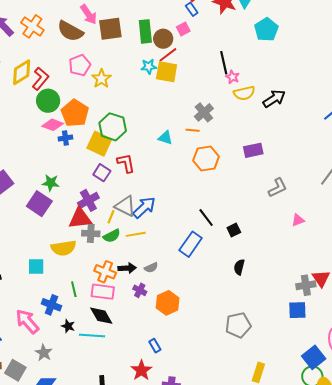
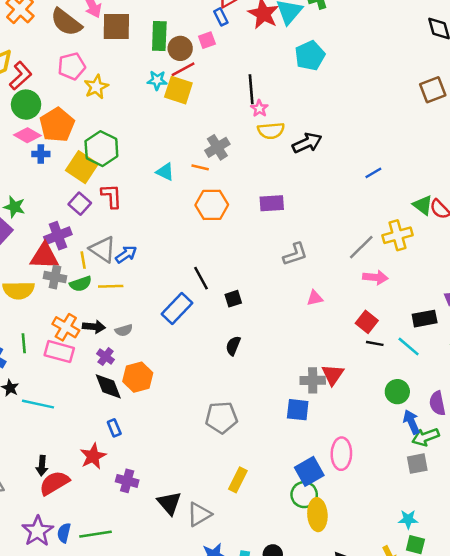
blue arrow: (144, 207) -> (126, 254), size x0.7
yellow line: (111, 217) -> (83, 260), turned -40
black diamond: (101, 316) -> (108, 386), moved

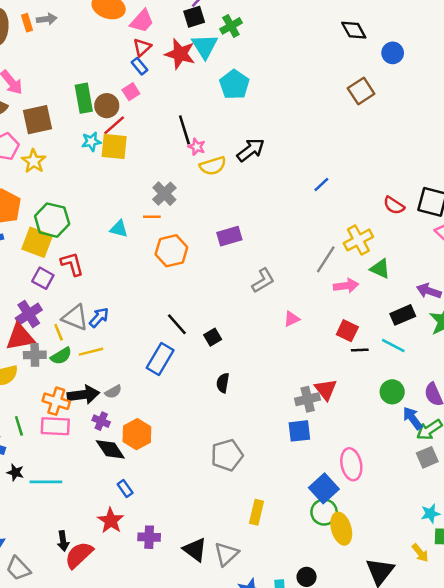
brown square: (116, 27) -> (38, 120), moved
black arrow: (307, 143) -> (251, 150), moved
green triangle: (423, 205) -> (380, 269), moved
black arrow: (94, 327) -> (83, 395), size x1.4

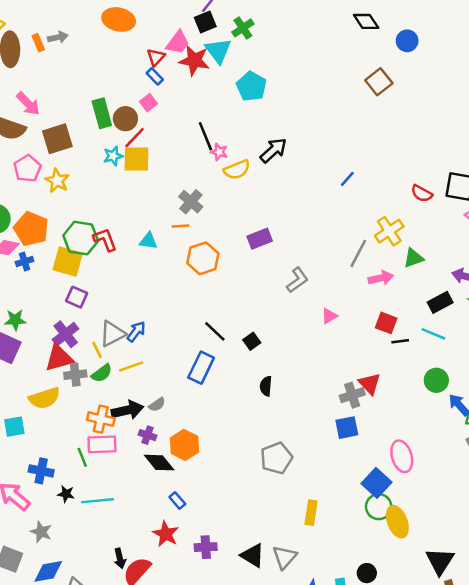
pink trapezoid: (142, 21) -> (178, 43), moved
red L-shape: (72, 264) -> (105, 240), moved
green triangle: (380, 269) -> (413, 258), turned -40
gray triangle: (75, 318) -> (112, 334), turned -44
green line: (19, 426) -> (82, 457), moved

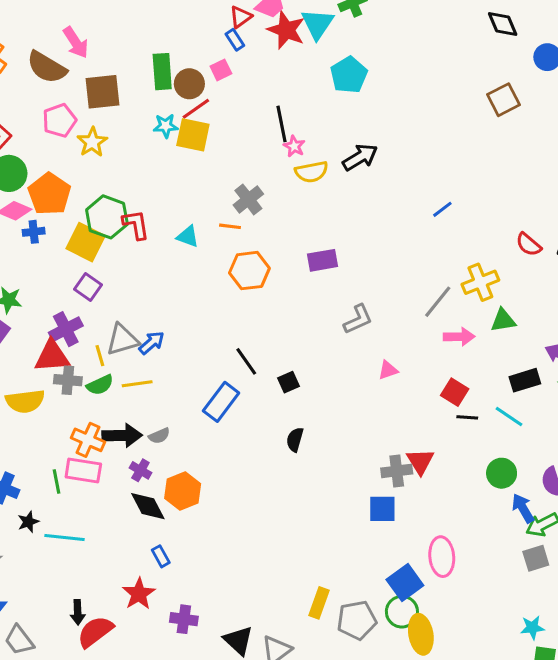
gray pentagon: (276, 458) -> (357, 620), moved
black star: (66, 494) -> (28, 522), turned 30

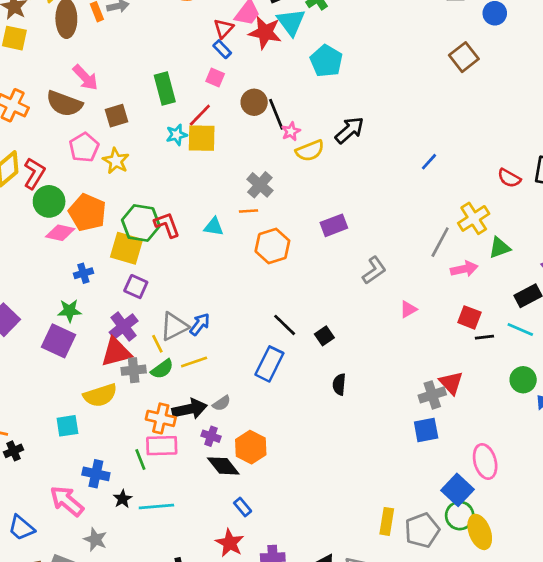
pink square: (221, 70) -> (215, 78), turned -30
brown circle: (189, 84) -> (254, 102), moved
brown square: (103, 92) -> (117, 116), size x0.7
pink star: (294, 146) -> (291, 131), turned 30
blue cross: (34, 232) -> (83, 273), moved

